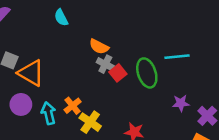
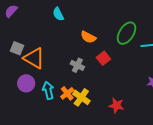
gray cross: (105, 64) -> (77, 65), moved
green ellipse: (147, 73) -> (127, 33), moved, turned 50
orange cross: (73, 106) -> (67, 93), moved

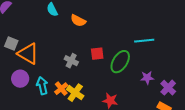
green ellipse: (127, 33) -> (120, 62), moved
orange semicircle: (88, 37) -> (78, 21), moved
red square: (103, 58) -> (97, 54), turned 32

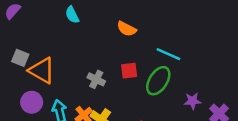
orange semicircle: (78, 21) -> (127, 29), moved
cyan line: (144, 41) -> (168, 54), moved, turned 30

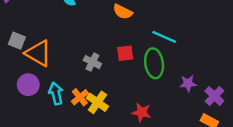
green ellipse: (158, 81) -> (154, 63), turned -40

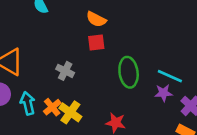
cyan line: (164, 37) -> (170, 76), moved
red square: (125, 53) -> (96, 43), moved

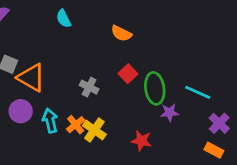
red square: (96, 43) -> (128, 74), moved, turned -36
purple star: (163, 93) -> (170, 113), moved

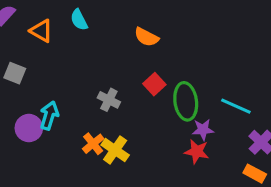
orange triangle: (31, 78) -> (41, 31), moved, size x0.7
cyan arrow: (50, 121) -> (49, 115), moved, turned 30
red star: (141, 141) -> (197, 152), moved

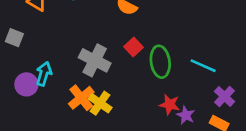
gray cross: (109, 100) -> (95, 60), size x1.6
purple star: (203, 130) -> (186, 115), moved, turned 30
orange cross: (93, 144) -> (81, 98), size x1.4

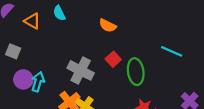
cyan line: (203, 66) -> (172, 51), moved
purple circle: (26, 84) -> (23, 79), moved

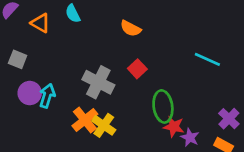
green ellipse: (136, 72) -> (163, 106), moved

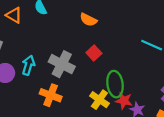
cyan arrow: (47, 96) -> (28, 65), moved
orange cross: (85, 120) -> (51, 95), turned -30
yellow cross: (104, 125) -> (99, 100), moved

